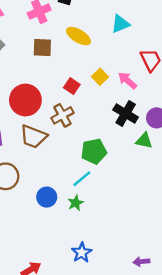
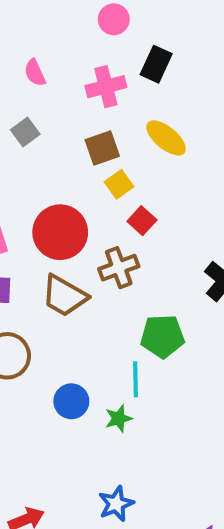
brown square: (42, 48) -> (102, 148), turned -30
yellow square: (100, 77) -> (119, 184), moved
cyan line: (82, 179) -> (135, 379), turned -60

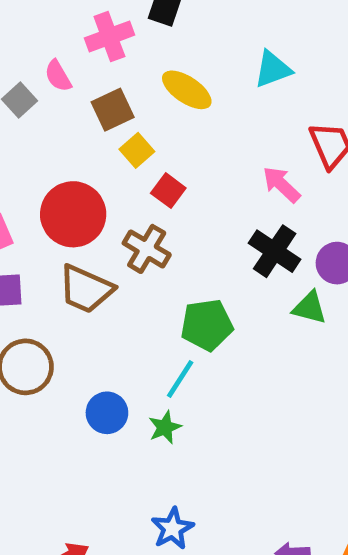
pink semicircle: (35, 73) -> (58, 76), moved
brown cross: (119, 268) -> (147, 249), turned -33
cyan line: (135, 379) -> (180, 379), turned 40

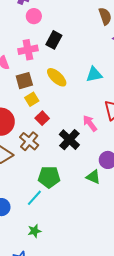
black cross: (275, 251) -> (69, 140), moved
green star: (165, 427) -> (34, 231), moved

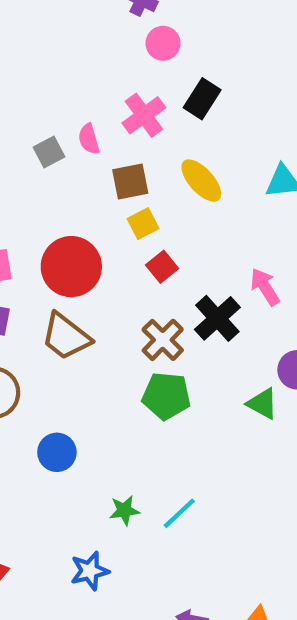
pink cross: (28, 50) -> (144, 115), turned -30
brown cross: (29, 141) -> (163, 340), moved
cyan line: (34, 198) -> (179, 513), moved

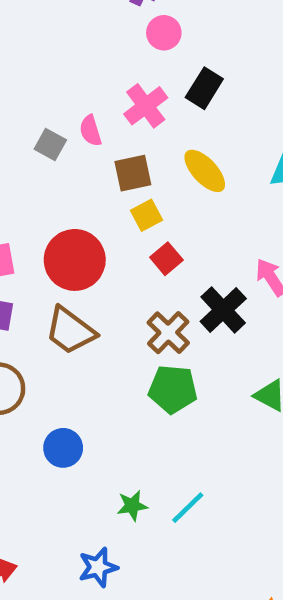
gray square: (49, 152) -> (50, 144), turned -32

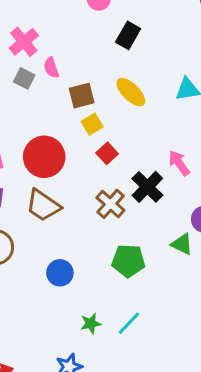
pink cross: (146, 106) -> (24, 42), moved
green pentagon: (173, 389) -> (128, 261), moved
blue circle: (63, 448) -> (60, 273), moved

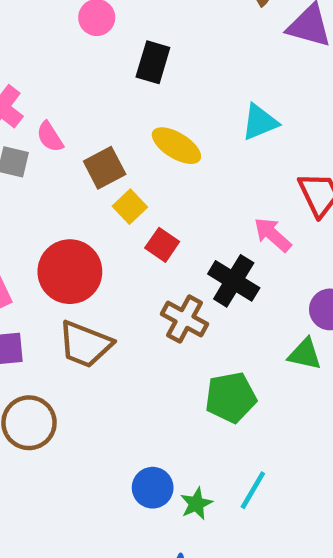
blue circle: (60, 273) -> (153, 488), moved

